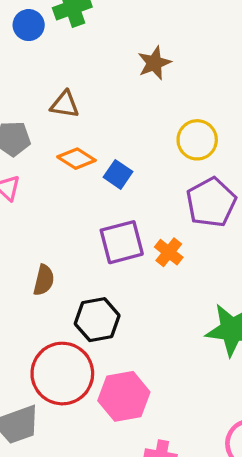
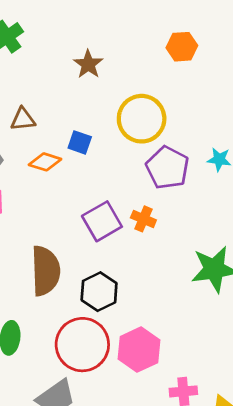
yellow circle: (197, 140) -> (142, 119), size x1.4
blue square: (118, 174) -> (80, 142), moved
brown semicircle: (44, 280) -> (46, 271), size x1.8

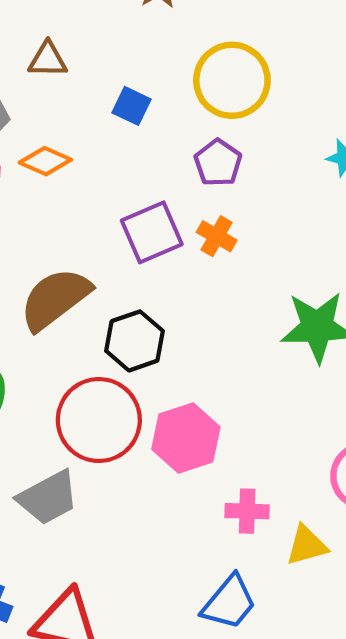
orange diamond: (45, 162) -> (45, 161), moved
purple pentagon: (167, 168) -> (218, 163), moved, size x0.7
brown semicircle: (46, 271) -> (55, 299), turned -132

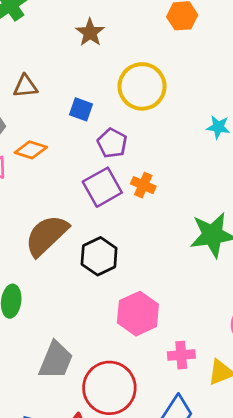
purple pentagon: (218, 163) -> (112, 143), moved
red circle: (99, 420) -> (109, 388), moved
gray trapezoid: (48, 498) -> (56, 360), turned -33

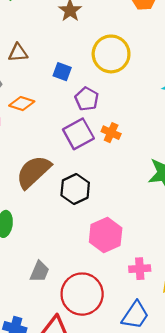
gray trapezoid: (56, 360) -> (40, 272), size x0.7

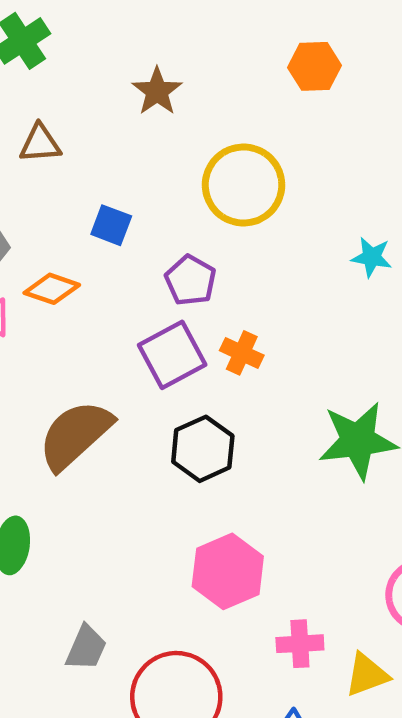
brown triangle: (18, 53) -> (40, 143), moved
blue square: (62, 72) -> (111, 225), moved
black hexagon: (75, 189) -> (203, 449), moved

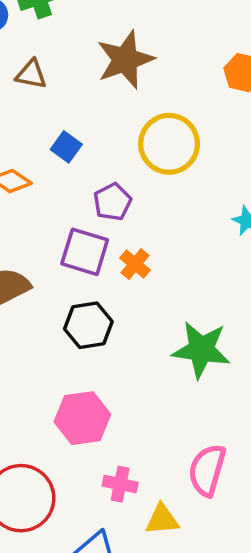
brown star: (157, 91) -> (125, 60), size x1.6
purple square: (172, 355) -> (85, 252), turned 30

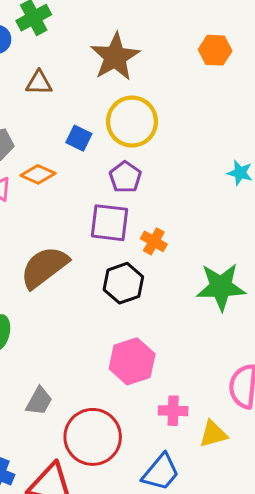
yellow circle: (169, 144) -> (132, 122), moved
orange cross: (135, 264) -> (154, 241), moved

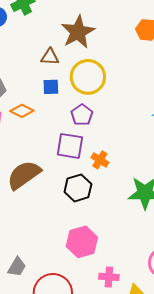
brown triangle: (39, 83) -> (50, 57), moved
blue square: (79, 138) -> (51, 87), turned -30

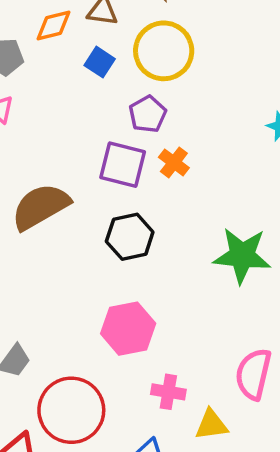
blue square: (51, 87) -> (100, 62), turned 30
orange diamond: (22, 111) -> (54, 26), moved, turned -45
orange cross: (100, 160) -> (174, 162), moved

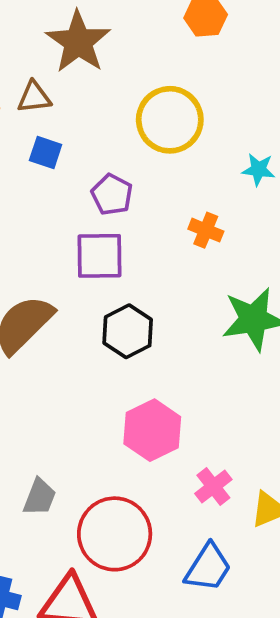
yellow circle: (164, 51) -> (170, 120), moved
orange cross: (174, 162) -> (206, 230), moved
pink cross: (168, 392) -> (213, 486), turned -32

